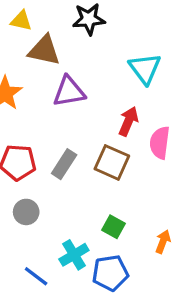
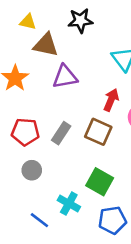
green square: (114, 227) -> (100, 182), size x1.5
cyan cross: (74, 255) -> (69, 203), turned -30
blue pentagon: (110, 273) -> (112, 220), moved

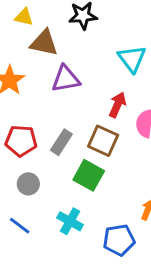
green square: (100, 182) -> (89, 175), moved
blue line: (39, 220) -> (20, 226), moved

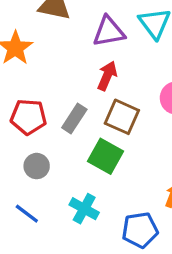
purple triangle: (66, 79) -> (109, 32), moved
red arrow: (117, 105) -> (107, 76), moved

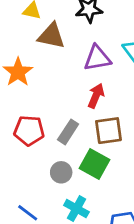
brown square: (122, 117) -> (108, 131), turned -32
gray circle: (37, 166) -> (61, 172), moved

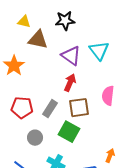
purple triangle: (97, 58) -> (71, 56), turned 45
gray circle: (61, 172) -> (35, 138), moved

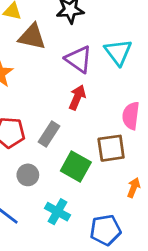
brown square: (79, 108) -> (111, 148), moved
orange arrow: (110, 156) -> (134, 188), moved

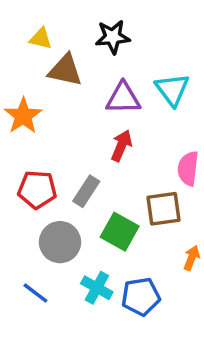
purple triangle: (79, 59) -> (123, 98), turned -36
gray circle: (28, 175) -> (60, 242), size x1.5
blue pentagon: (105, 230) -> (141, 297), moved

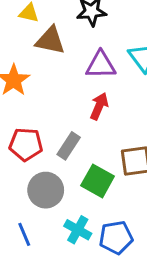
blue line: (35, 293) -> (24, 234), turned 30

